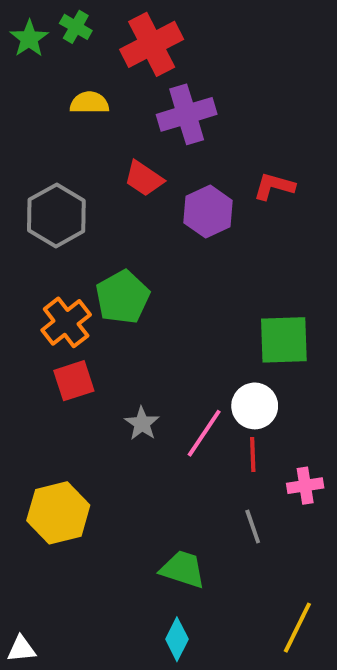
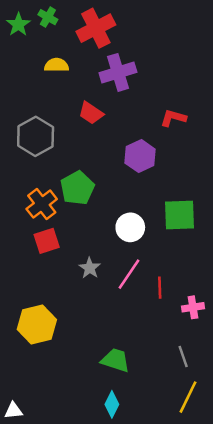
purple hexagon: (208, 212) -> (140, 156), moved
white circle: (255, 406) -> (130, 227), moved
gray line: (253, 526) -> (183, 356), moved

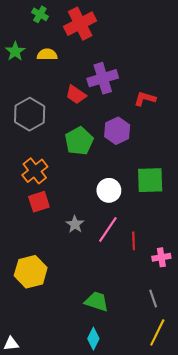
green star: (18, 24) -> (15, 51), moved
purple cross: (118, 72) -> (103, 78), moved
green pentagon: (77, 188) -> (79, 141), moved

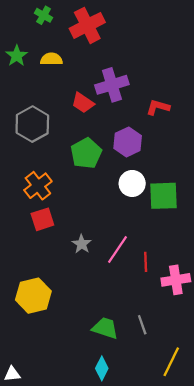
white circle: (109, 190) -> (132, 183), moved
pink cross: (161, 257) -> (176, 280), size x1.4
gray line: (153, 298) -> (142, 325), moved

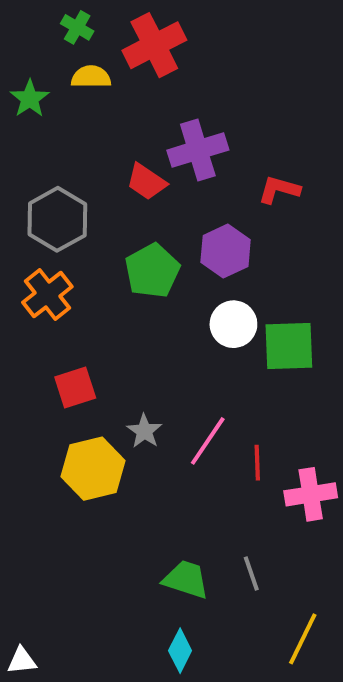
yellow semicircle: (51, 59) -> (91, 77), moved
orange cross: (38, 186) -> (47, 295), moved
yellow hexagon: (33, 296) -> (93, 469), moved

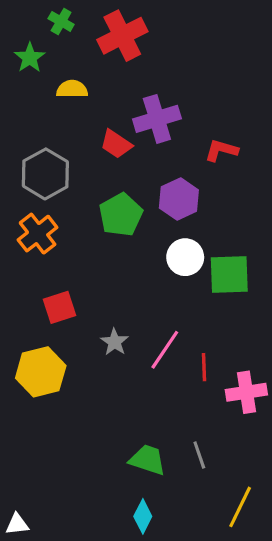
yellow semicircle: (91, 77) -> (72, 89), moved
green star: (30, 99) -> (30, 58), moved
yellow hexagon: (93, 469) -> (41, 372), moved

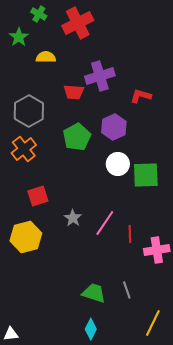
red trapezoid: (116, 144) -> (74, 92), turned -30

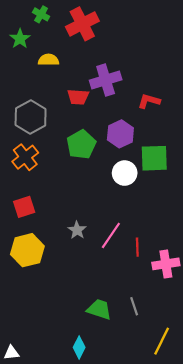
green square: (146, 175) -> (154, 158), moved
red square: (38, 196) -> (24, 207), moved
cyan diamond: (91, 329) -> (79, 347), moved

